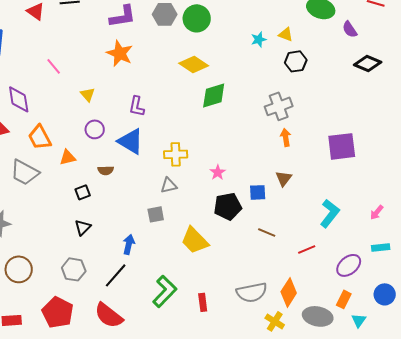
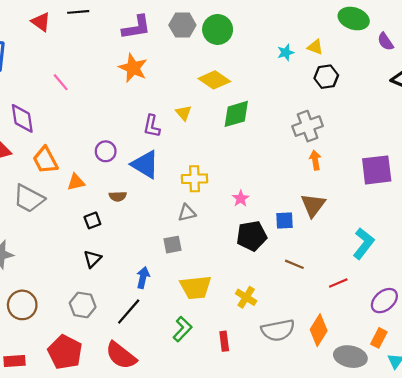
yellow triangle: (88, 94) -> (184, 113), moved
brown triangle: (284, 178) -> (313, 205), size x1.4
yellow trapezoid: (195, 240) -> (196, 287), moved, turned -52
green L-shape: (165, 291) -> (182, 329), size x0.7
yellow cross: (275, 321) -> (246, 297), moved

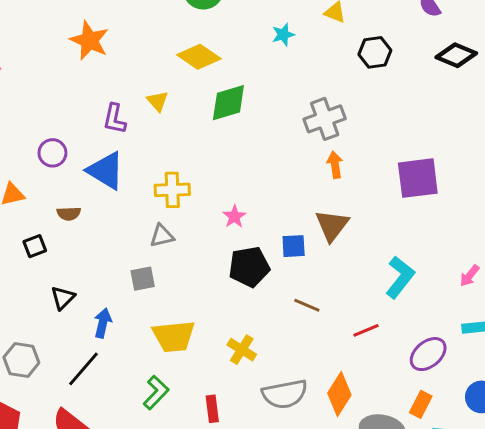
cyan star: (286, 53) -> (283, 35), moved
black hexagon: (326, 77) -> (375, 52), moved
black triangle: (92, 259) -> (63, 298), moved

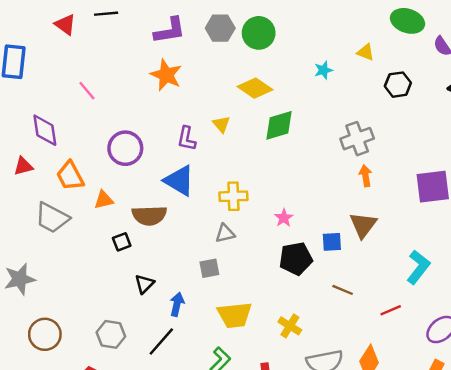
purple circle: (52, 153) -> (125, 148), moved, size x1.5
brown semicircle: (69, 214) -> (149, 215), size x1.8

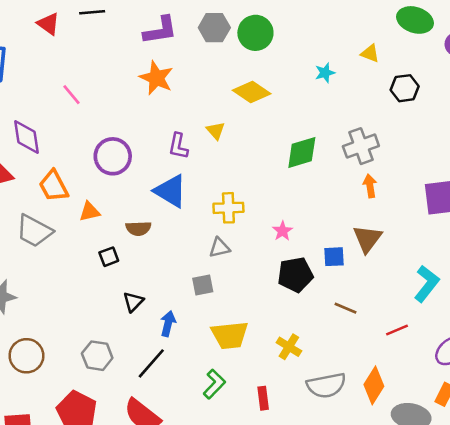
green diamond: (279, 125) -> (302, 152), moved
brown semicircle: (149, 215) -> (138, 228), size x0.7

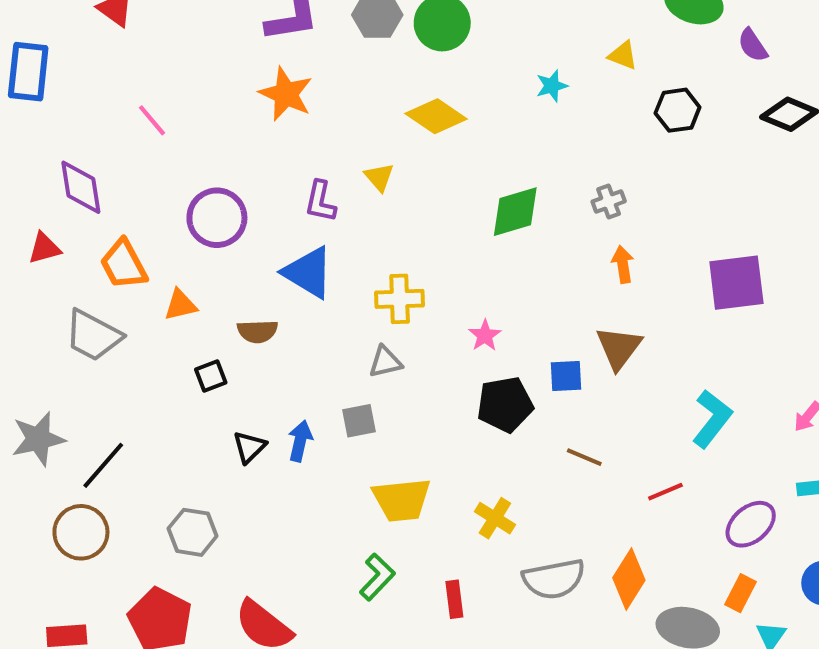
gray cross: (361, 146) -> (609, 201), size x0.6
blue arrow: (168, 324) -> (300, 441), moved
black line: (151, 363) -> (103, 465), moved

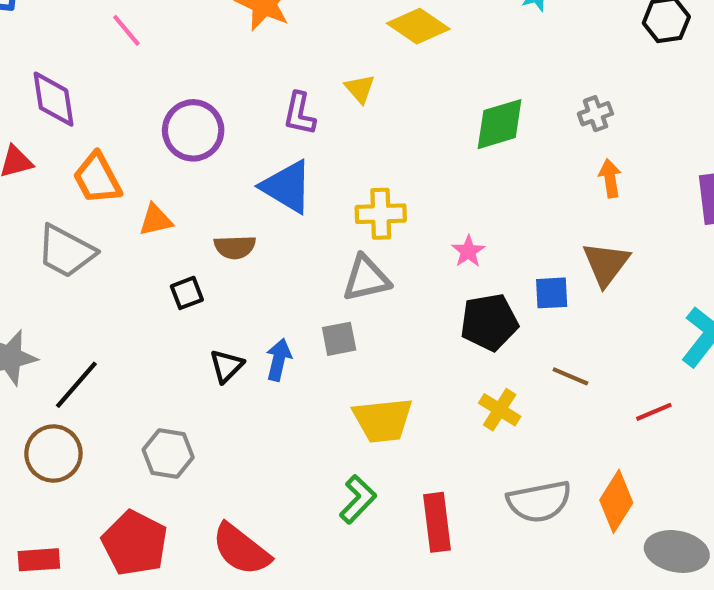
gray triangle: (385, 362) -> (366, 278), size x1.4
yellow cross: (495, 518) -> (500, 410), moved
red rectangle: (454, 599) -> (437, 522), size x1.5

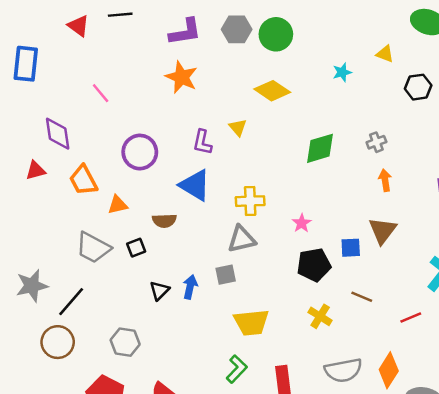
gray trapezoid: (66, 251) -> (93, 248), moved

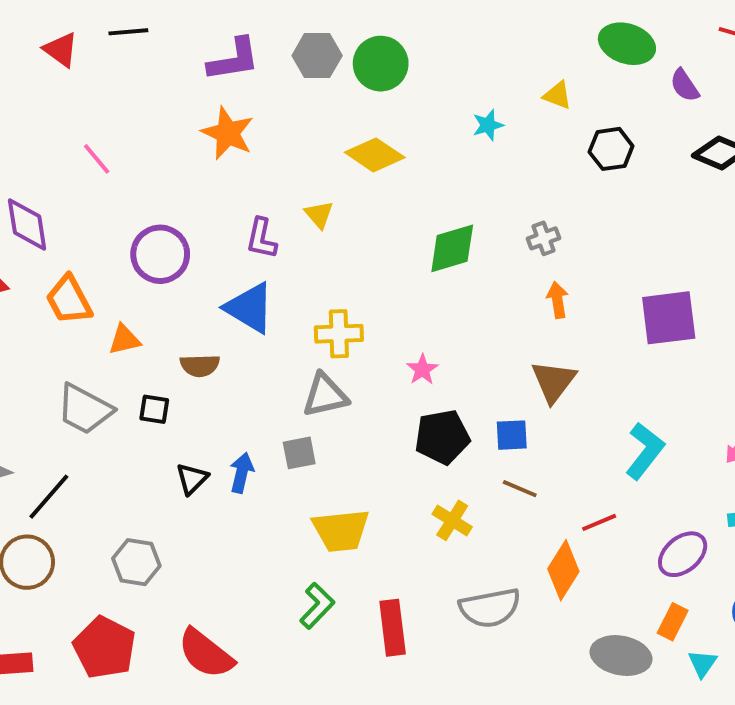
black square: (136, 248) -> (154, 409), turned 30
blue square: (351, 248) -> (512, 435), moved
orange diamond: (389, 370) -> (563, 570), moved

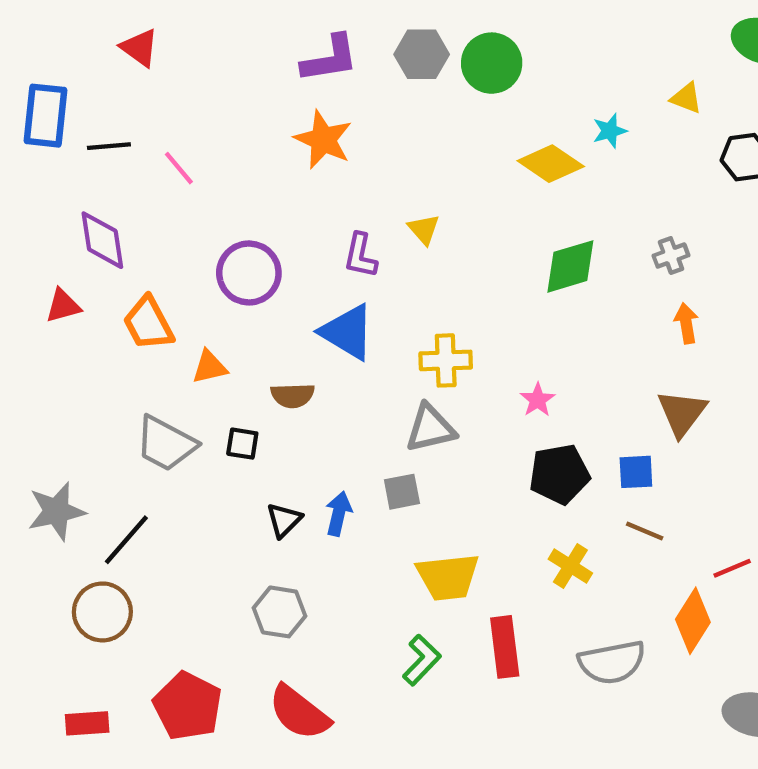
black line: (128, 32) -> (109, 146), moved
yellow diamond: (375, 155) -> (551, 164), moved
gray hexagon: (136, 562) -> (280, 612), moved
red rectangle: (393, 628) -> (505, 647), moved

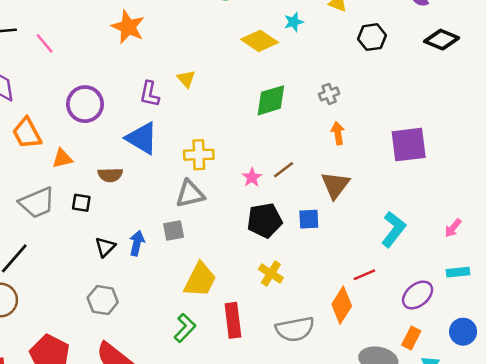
gray trapezoid: (166, 444) -> (37, 203), turned -51
brown line: (645, 531) -> (284, 170), moved, turned -60
yellow trapezoid: (448, 577) -> (200, 280), turned -57

